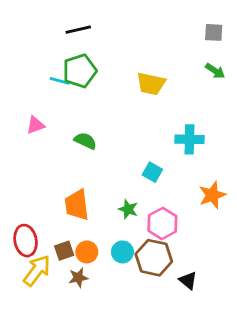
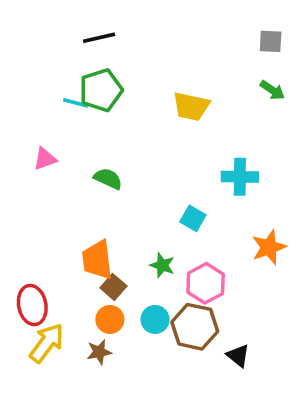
brown square: (64, 251) -> (113, 287), moved, turned -30

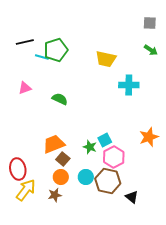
black line: (99, 38) -> (25, 42), moved
cyan cross: (240, 177) -> (129, 85), moved
cyan square: (193, 218) -> (105, 140), moved, turned 32
orange trapezoid: (97, 260) -> (54, 144), turned 75

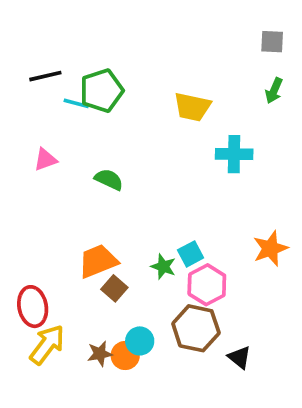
green arrow: (151, 50) -> (274, 91), turned 80
orange circle: (61, 177) -> (125, 356), moved
cyan circle: (86, 177) -> (140, 341), moved

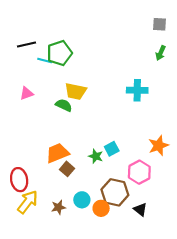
yellow trapezoid: (192, 107) -> (76, 91), moved
pink hexagon: (207, 285) -> (139, 172), moved
orange circle: (125, 356) -> (101, 208), moved

